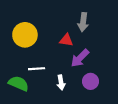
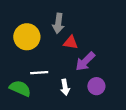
gray arrow: (83, 22) -> (58, 23), moved

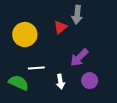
gray arrow: (58, 23) -> (77, 15), moved
red triangle: (71, 42) -> (60, 27), moved, turned -48

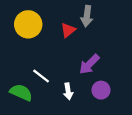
yellow circle: (25, 35) -> (28, 24), moved
white line: (36, 68) -> (41, 76), turned 42

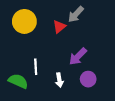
gray arrow: (87, 16) -> (76, 14), turned 36
white line: (41, 76) -> (36, 67), turned 49

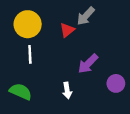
white line: (36, 67) -> (30, 54), moved
purple circle: (88, 79) -> (116, 83), moved

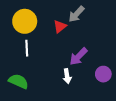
white arrow: (67, 90) -> (67, 76), moved

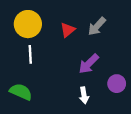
gray arrow: (76, 14) -> (97, 26), moved
white arrow: (67, 76) -> (84, 95), moved

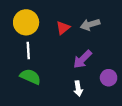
gray arrow: (97, 26) -> (90, 25), turned 30
green semicircle: (21, 92) -> (30, 77), moved

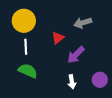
red triangle: (63, 28) -> (58, 38), moved
purple circle: (109, 78) -> (100, 80), moved

